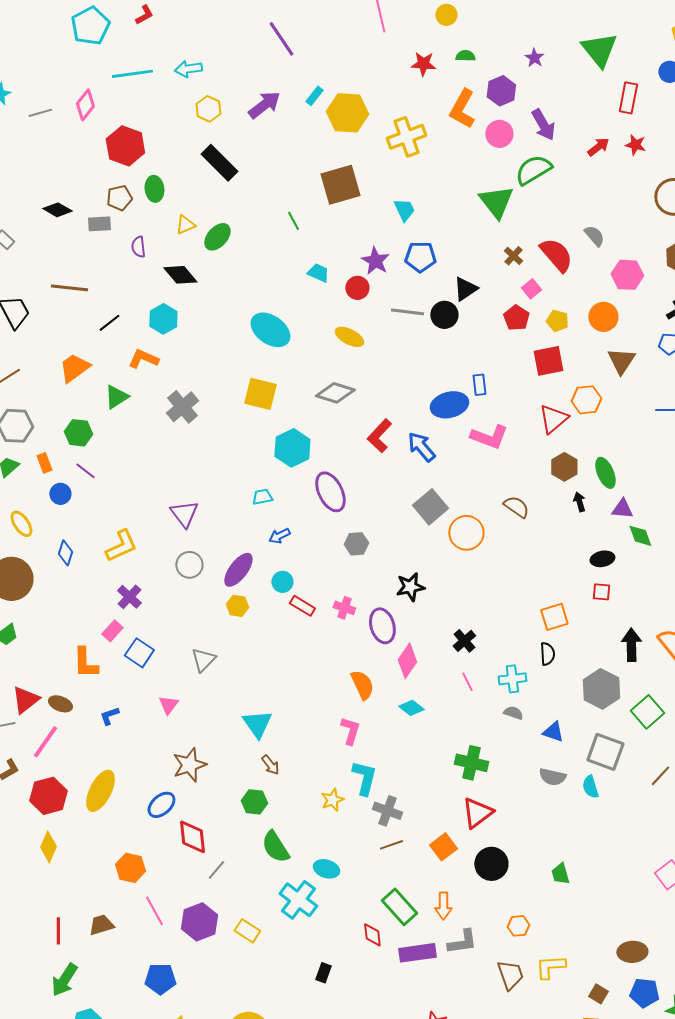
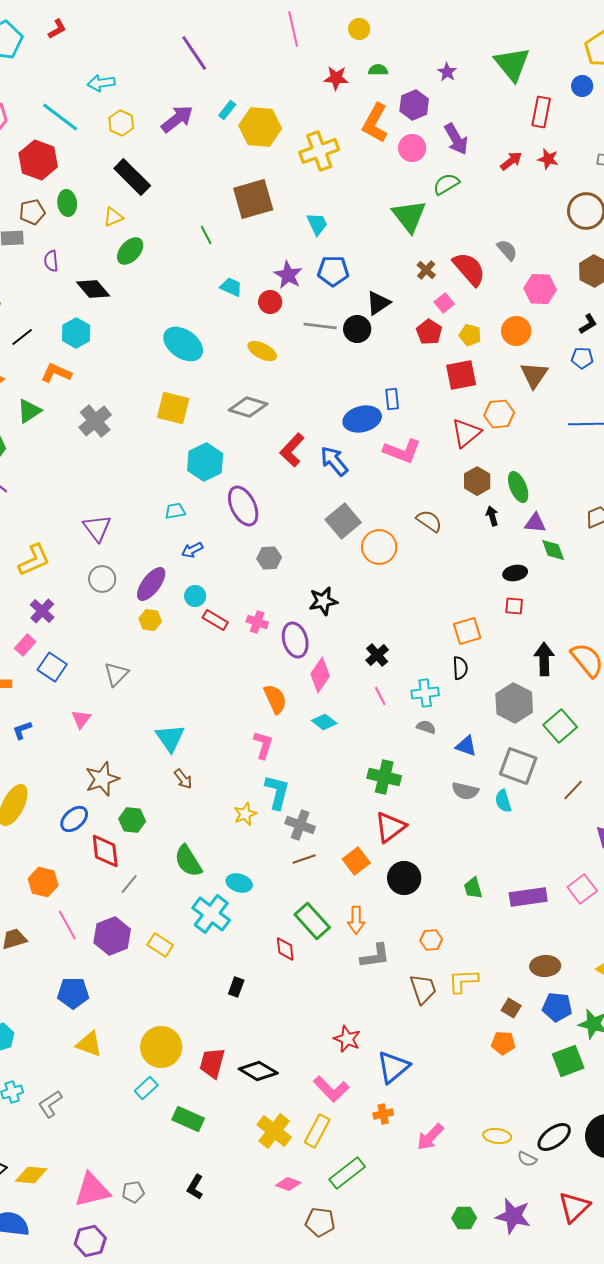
cyan line: (132, 74) -> (60, 117), moved, turned 45
green semicircle: (533, 170) -> (446, 184), size x0.7
yellow triangle: (185, 225) -> (113, 217), moved
green hexagon: (254, 802) -> (132, 820), moved
purple rectangle: (417, 953) -> (528, 897), moved

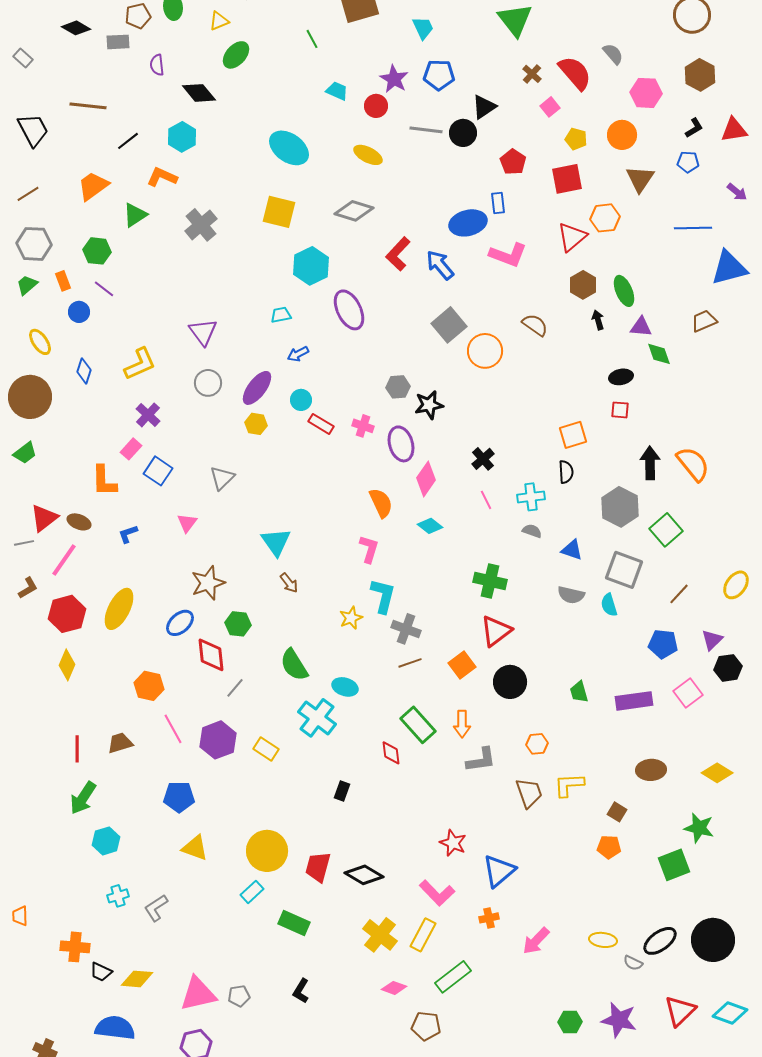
red pentagon: (429, 332) -> (513, 162), moved
gray hexagon: (269, 558) -> (398, 387), moved
blue pentagon: (557, 1007) -> (663, 644), moved

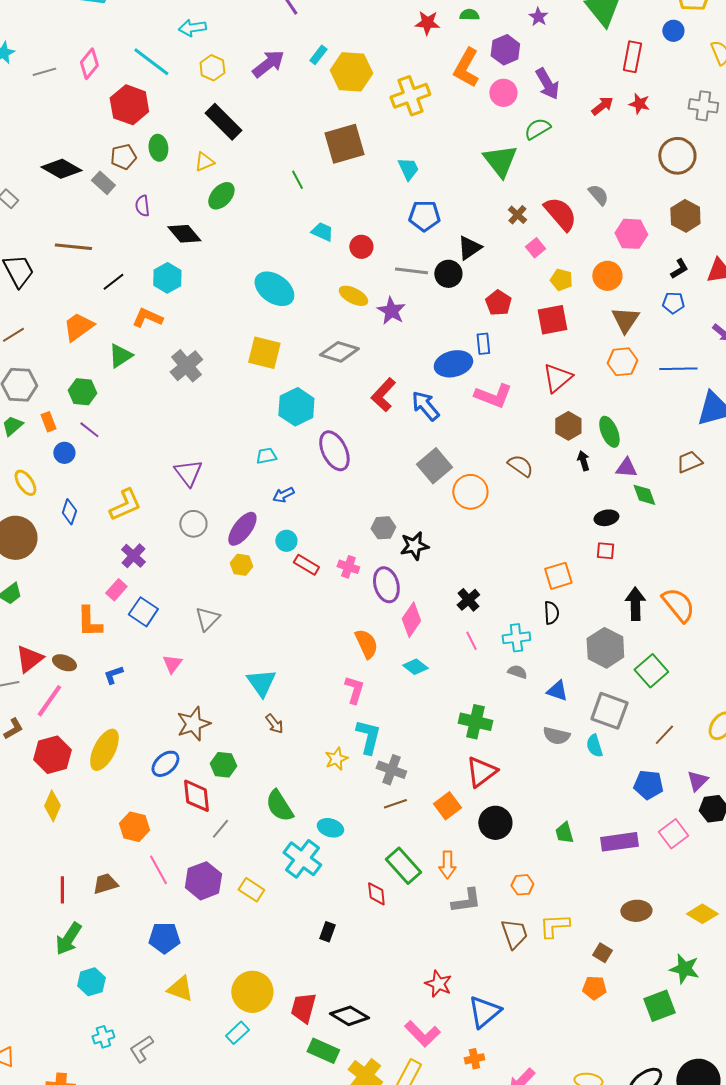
black diamond: (76, 28) -> (61, 169), size x1.4
gray rectangle: (118, 42) -> (103, 183), turned 45
purple star: (394, 79) -> (391, 311), moved
orange hexagon: (605, 218) -> (622, 362), moved
green rectangle: (294, 923) -> (323, 1051), moved

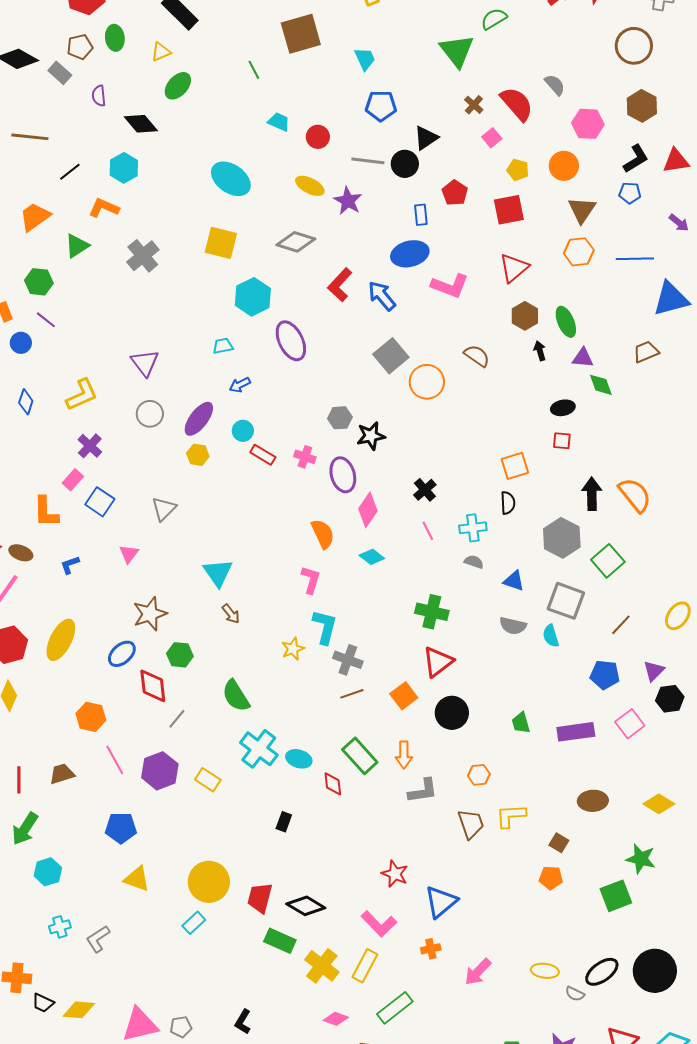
black L-shape: (679, 269) -> (636, 159), size x1.4
blue rectangle: (483, 344) -> (421, 215), moved
cyan ellipse: (330, 828) -> (299, 759), moved

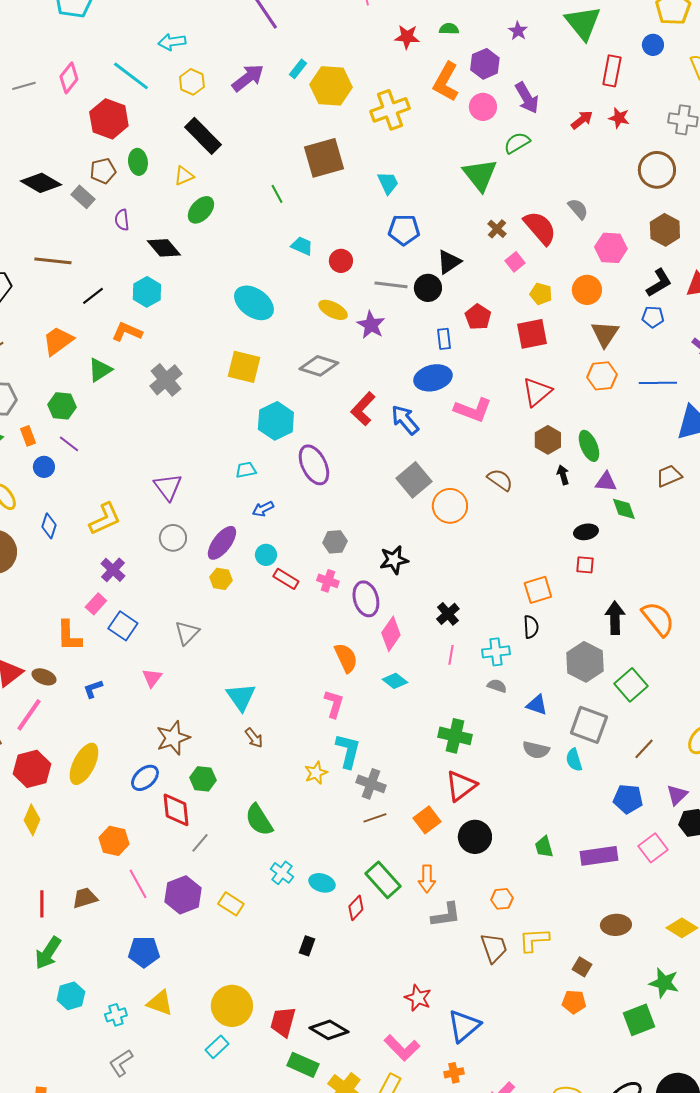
gray hexagon: (340, 418) -> (335, 542), moved
pink line: (428, 531) -> (451, 655), turned 36
cyan cross: (259, 749) -> (282, 873), size x0.6
red diamond: (333, 784) -> (356, 908), turned 50
cyan cross: (60, 927) -> (116, 1015), moved

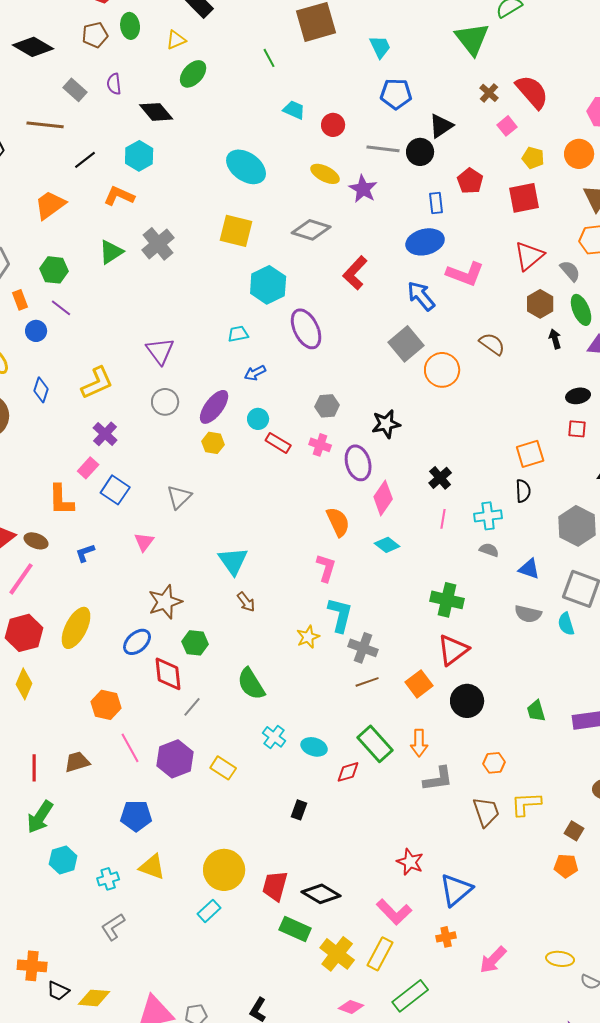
gray rectangle: (83, 197) -> (75, 90), moved
gray semicircle: (578, 209) -> (570, 271), moved
green triangle: (100, 370) -> (111, 252), moved
blue arrow: (405, 420) -> (421, 296), moved
red diamond: (356, 908) -> (348, 772), turned 30

